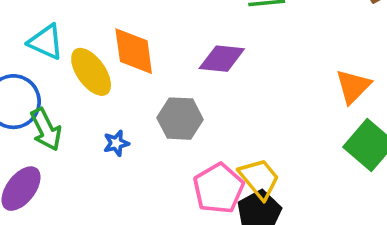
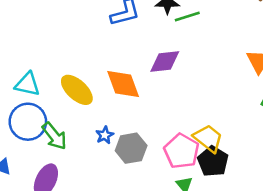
cyan triangle: (46, 42) -> (28, 84), moved
orange diamond: (134, 51) -> (123, 84), moved
gray hexagon: (180, 119) -> (131, 148), moved

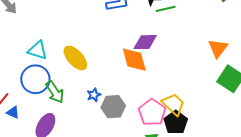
orange diamond: (123, 84) -> (134, 60), moved

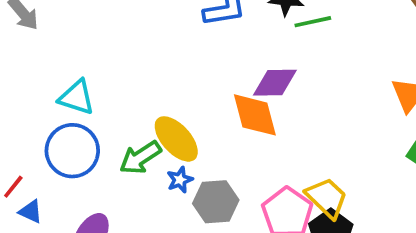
yellow ellipse: (75, 58) -> (176, 139), moved
green arrow: (55, 92) -> (140, 158), moved, turned 90

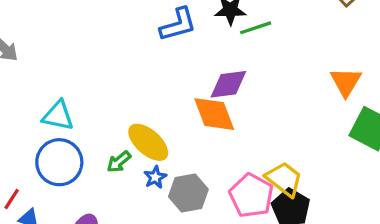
green arrow: (140, 158) -> (119, 162), size x0.7

